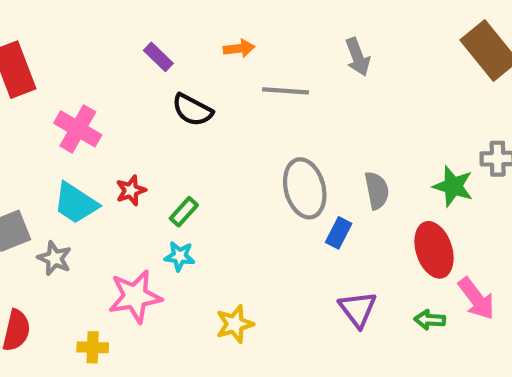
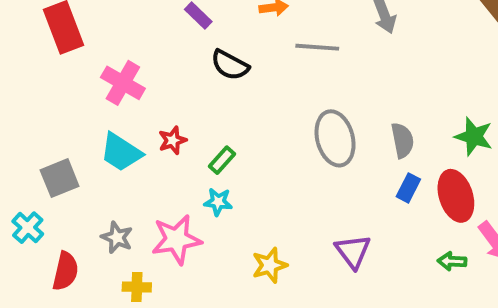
blue rectangle: (339, 233) -> (408, 188), moved
gray star: (55, 258) -> (117, 237), moved
purple triangle: (358, 309) -> (353, 251), moved

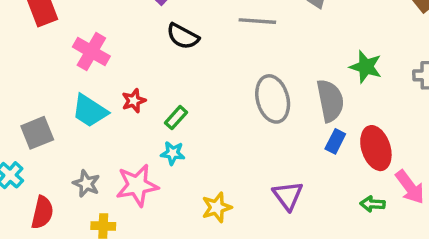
green star: (474, 136) -> (366, 67), moved
gray semicircle: (402, 140) -> (330, 101), size x1.4

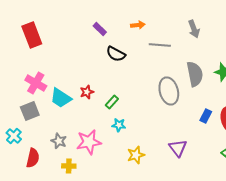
pink cross: (91, 52) -> (36, 83), moved
gray semicircle: (330, 101) -> (195, 74), moved
cyan star: (173, 153) -> (119, 125), moved

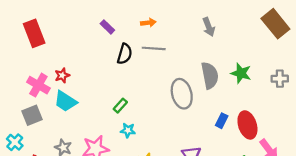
gray line: (160, 45) -> (154, 48), moved
black semicircle: (116, 54) -> (125, 54), turned -102
red star: (87, 92) -> (62, 75), moved

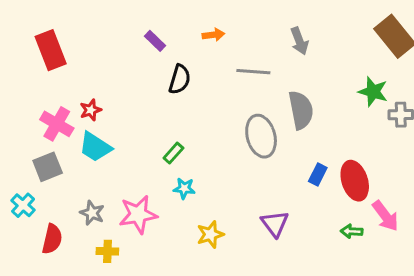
gray line: (154, 48) -> (253, 72), moved
green star: (241, 73) -> (373, 92), moved

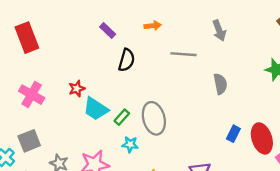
red star: (91, 110) -> (77, 89), moved
gray semicircle: (301, 110) -> (220, 84), size x0.7
gray ellipse: (261, 136) -> (154, 118), moved
cyan trapezoid: (95, 147) -> (96, 109), moved
gray square: (48, 167) -> (29, 141), moved

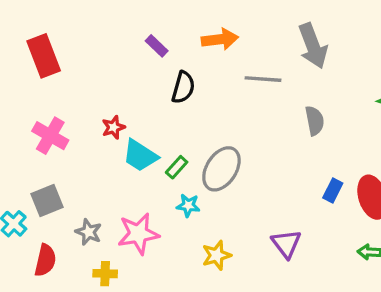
orange arrow: (153, 26) -> (220, 39), size x1.5
gray arrow: (219, 30) -> (313, 46), size x1.5
gray ellipse: (154, 118) -> (221, 169), turned 48

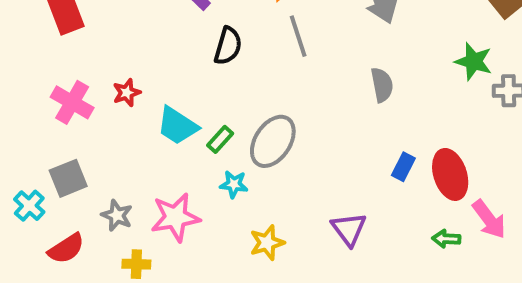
gray line: (263, 79) -> (298, 36), moved, turned 68
red star: (113, 127) -> (127, 93), moved
red semicircle: (45, 260) -> (66, 249), turned 44

